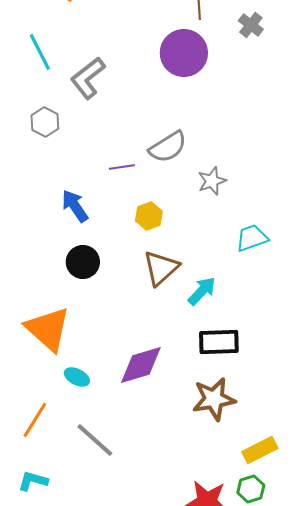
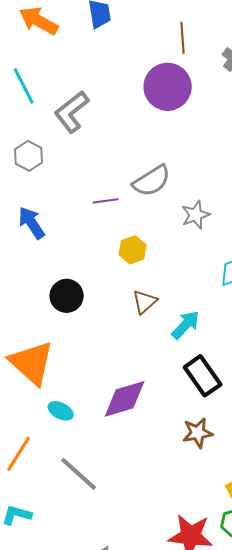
blue arrow: (75, 206) -> (32, 223), moved
brown triangle: (161, 268) -> (145, 302), size x0.7
black rectangle: (219, 342) -> (203, 376), turned 57
brown star: (214, 399) -> (198, 433), size x0.7

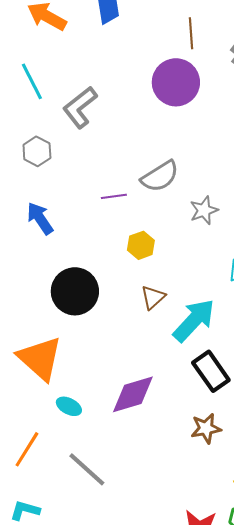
black circle: (67, 296) -> (75, 291), size x1.4
cyan arrow: (186, 325) -> (194, 320), size x1.5

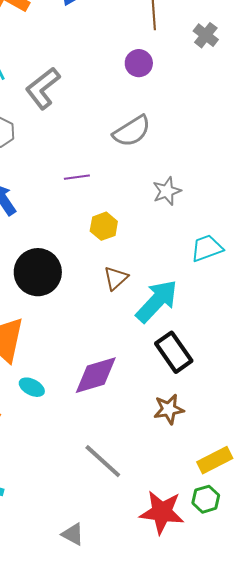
purple circle: (176, 82) -> (139, 63), size x0.6
gray semicircle: (160, 176) -> (132, 131), moved
gray line: (87, 469) -> (103, 461), moved

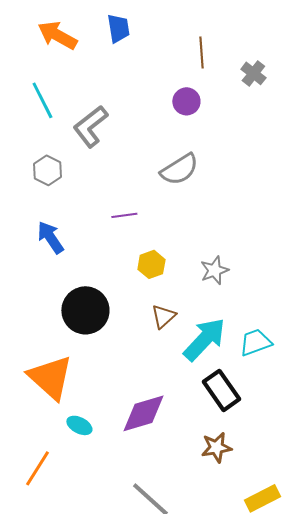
gray star: (167, 191) -> (214, 270), moved
cyan trapezoid: (207, 248) -> (255, 342), moved

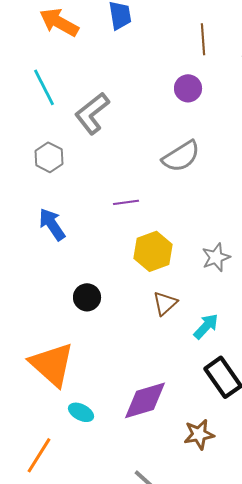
yellow hexagon: (151, 264) -> (153, 251), size x1.4
black circle: (85, 310) -> (87, 297), size x0.6
cyan arrow: (204, 339) -> (206, 326), size x0.6
brown star: (216, 447) -> (199, 434), moved

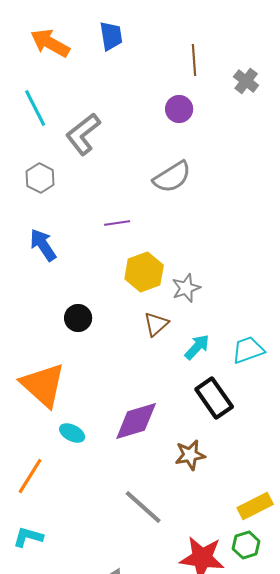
gray star: (216, 257) -> (186, 288), moved

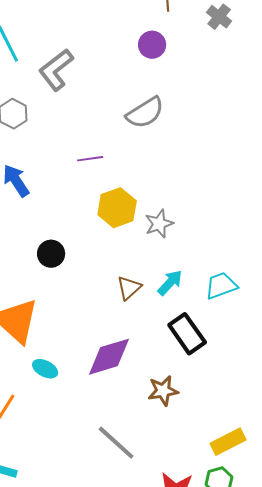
brown triangle: (156, 324) -> (129, 288), moved

